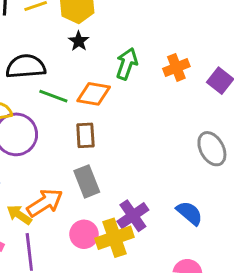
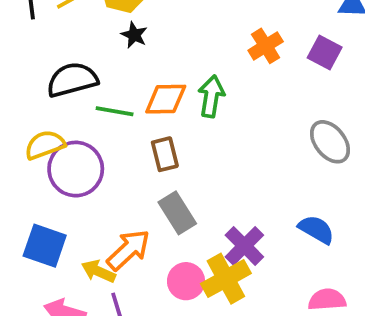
green arrow: (127, 64) -> (211, 96), moved

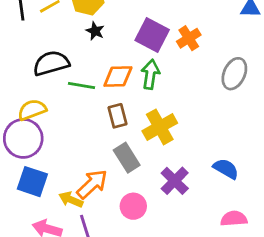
purple square: (325, 53) -> (152, 35), moved, size x1.4
gray ellipse: (330, 142) -> (234, 74), moved, turned 64
purple circle: (76, 169) -> (23, 138), moved
yellow cross: (226, 279) -> (160, 127), moved

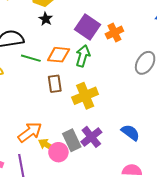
gray rectangle: (127, 158) -> (72, 140), moved
yellow arrow: (71, 200) -> (47, 145), moved

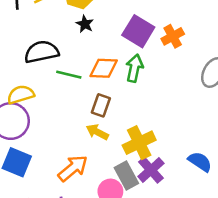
brown rectangle: (55, 84) -> (101, 105), turned 30
yellow cross: (85, 96) -> (139, 143), moved
yellow arrow: (47, 145) -> (97, 132), moved

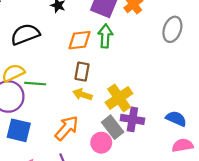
green line: (69, 75) -> (35, 84), moved
blue semicircle: (200, 162) -> (176, 119), moved
purple cross: (151, 170) -> (132, 119), turned -30

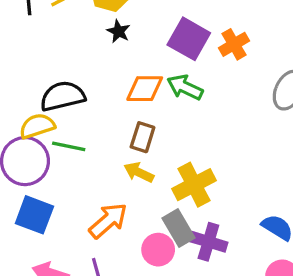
black semicircle: (25, 34) -> (63, 96), moved
green arrow: (105, 36) -> (185, 87), turned -75
purple cross: (132, 119) -> (208, 242), moved

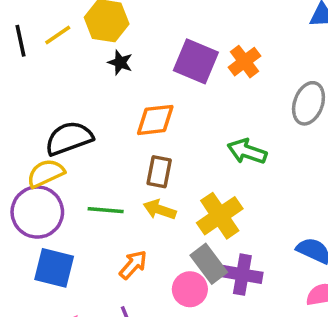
green arrow: (185, 87) -> (247, 151), moved
green line: (69, 146) -> (106, 210), moved
orange arrow: (108, 221) -> (133, 265), size x0.7

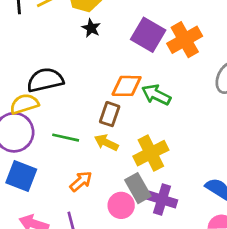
orange cross: (244, 62) -> (185, 40), size x1.4
orange diamond: (155, 120) -> (127, 86), moved
green arrow: (247, 151) -> (156, 95), moved

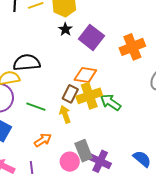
purple square: (148, 35) -> (91, 37), moved
green arrow: (156, 95) -> (111, 102), moved
yellow arrow: (106, 143) -> (65, 114), turned 36
yellow cross: (151, 153) -> (89, 96), moved

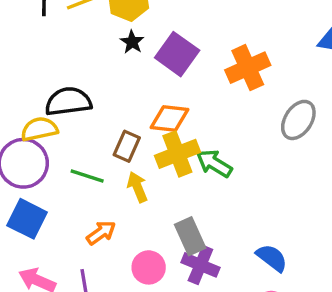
brown rectangle: (70, 94) -> (127, 146), moved
gray rectangle: (84, 151) -> (190, 236), moved

